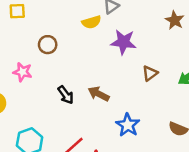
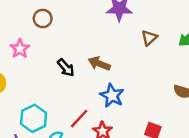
pink star: (22, 72) -> (20, 49), turned 30
blue star: (128, 125) -> (112, 96), moved

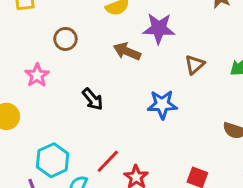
brown arrow: (99, 64) -> (127, 51), moved
blue star: (112, 96) -> (162, 104), moved, turned -30

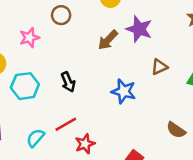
brown arrow: (127, 51) -> (108, 40), turned -85
black arrow: (93, 99) -> (68, 82), moved
cyan hexagon: (53, 160) -> (25, 86), moved

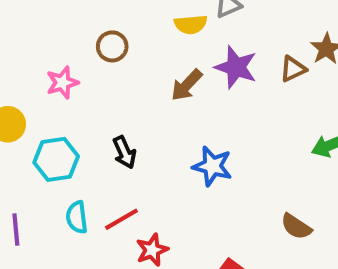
brown triangle: (159, 67) -> (293, 69), moved
cyan semicircle: (35, 138) -> (77, 217), moved, turned -48

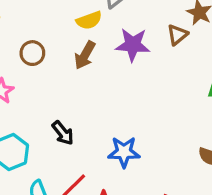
brown arrow: (187, 85) -> (85, 55), moved
blue star: (212, 166) -> (124, 152), moved

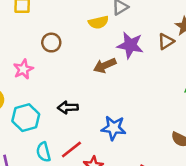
brown arrow: (85, 55) -> (105, 66), moved, turned 30
black arrow: (63, 133) -> (68, 107), turned 120

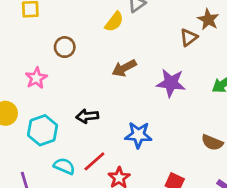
yellow semicircle: (98, 22) -> (114, 22), turned -36
purple star: (130, 45) -> (171, 83), moved
cyan semicircle: (43, 152) -> (64, 166), turned 132

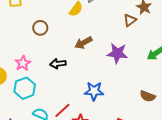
pink star: (36, 78) -> (23, 63), moved
black arrow: (87, 116) -> (58, 64), moved

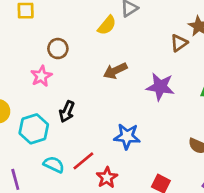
pink star: (23, 63) -> (41, 76), moved
black arrow: (58, 64) -> (67, 112), moved, turned -63

